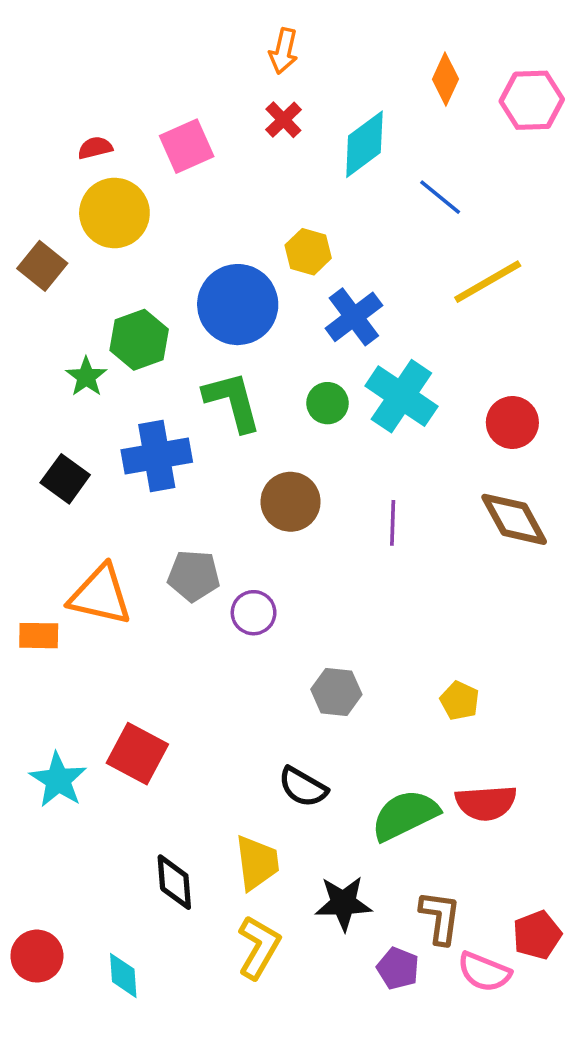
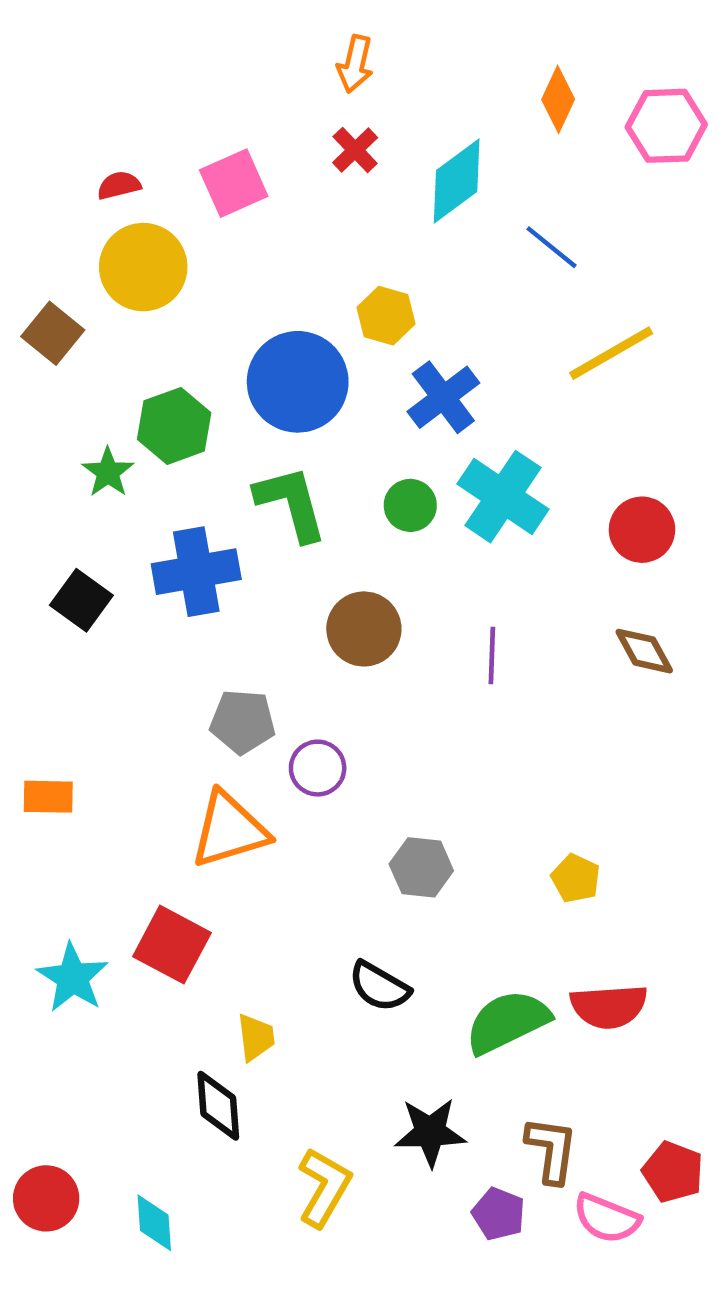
brown diamond: (514, 519) -> (644, 651), size x0.7
orange triangle: (100, 595) -> (229, 830), moved, turned -30
yellow trapezoid: (257, 863) -> (256, 1037), moved, size x0.7
red pentagon: (537, 935) -> (673, 1172), turned -30

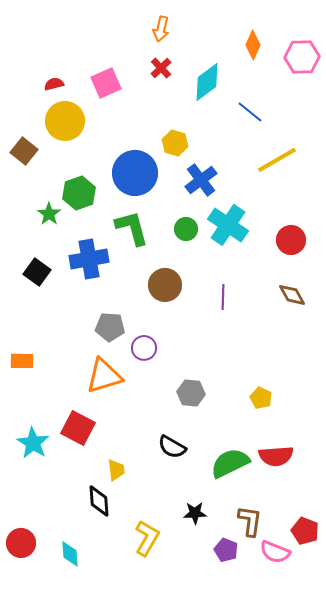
black star: (430, 1132) -> (195, 513), size x0.7

